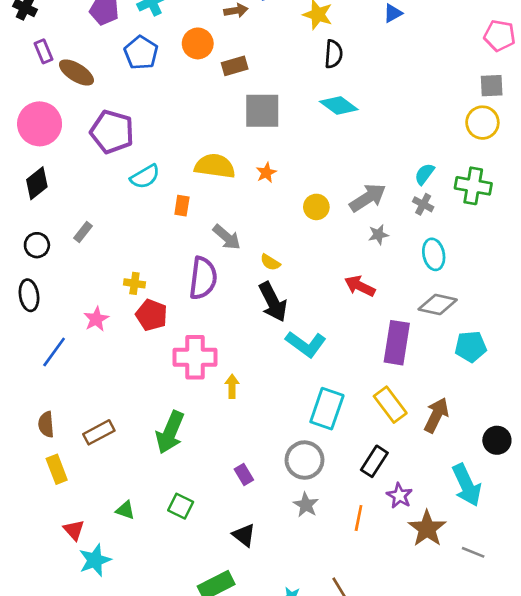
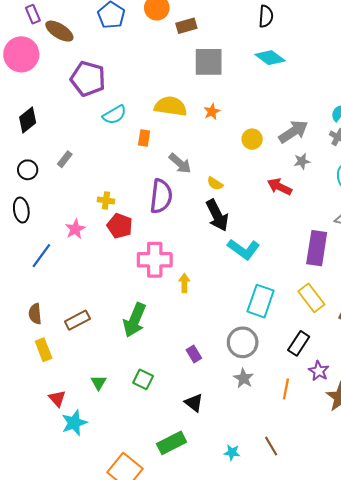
pink circle: (40, 124) -> (21, 54), moved
red arrow: (360, 286) -> (280, 187), moved
green triangle: (125, 510) -> (99, 383), turned 42

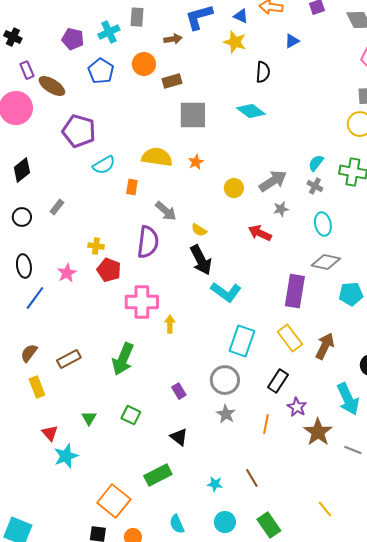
black semicircle: (266, 16) -> (263, 72), moved
black ellipse: (21, 210) -> (24, 266), moved
brown semicircle: (35, 314) -> (29, 353), turned 42

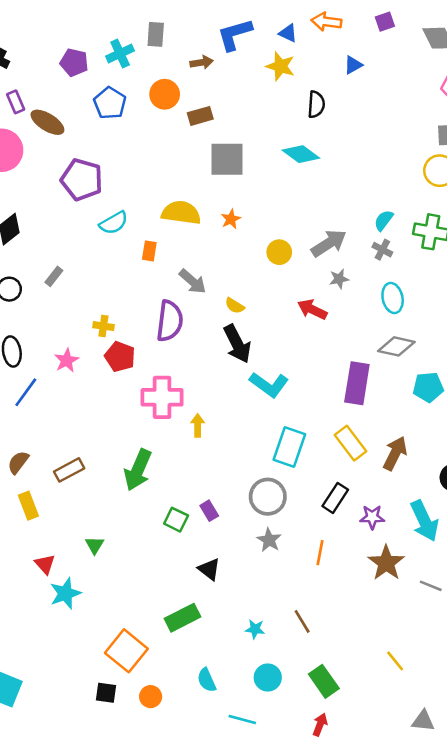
purple star: (297, 407) -> (372, 517), moved, turned -30
green square: (131, 415) -> (176, 520), moved

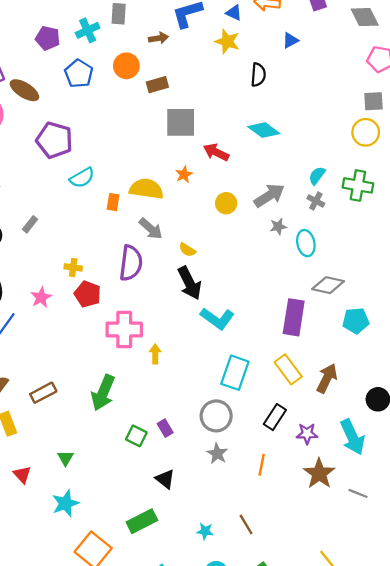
cyan diamond: (301, 154) -> (264, 130), moved
yellow semicircle: (181, 213) -> (146, 189), moved
cyan ellipse: (393, 298) -> (306, 243), moved
red arrow: (312, 309) -> (216, 152), moved
cyan star: (65, 593) -> (65, 503), moved

